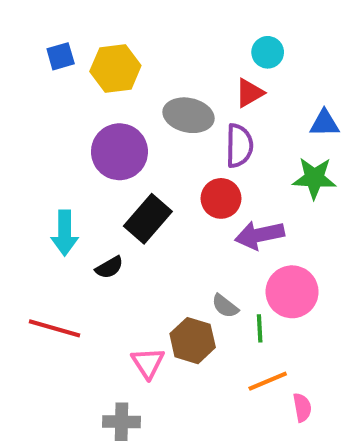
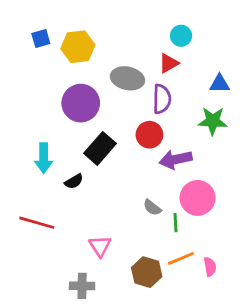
brown hexagon: (193, 341) -> (147, 272), moved
pink semicircle: (302, 408) -> (210, 267), moved

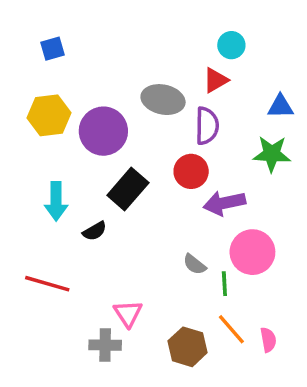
yellow hexagon: (78, 47) -> (49, 115), moved
orange line: (181, 258) -> (231, 329), turned 72
gray cross: (82, 286) -> (105, 345), moved

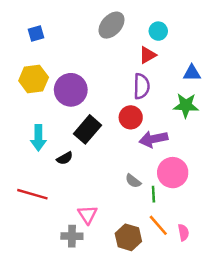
gray ellipse: (163, 100) -> (111, 25), moved, turned -60

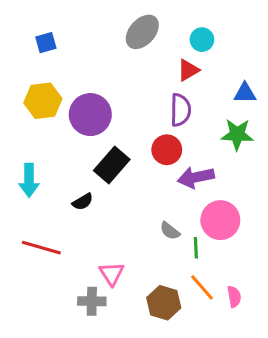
cyan arrow: (38, 138) -> (29, 180), moved

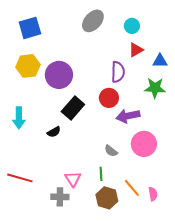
blue square: (46, 43) -> (30, 28), size x1.6
red triangle: (188, 70) -> (136, 50), moved
red line: (41, 248) -> (20, 178), moved
green line: (196, 248) -> (101, 174), moved

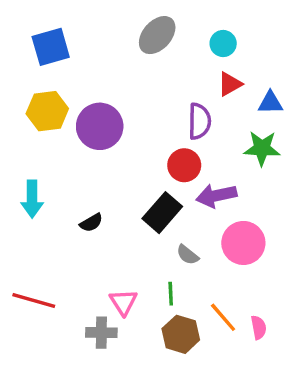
black rectangle: (73, 108) -> (162, 213), moved

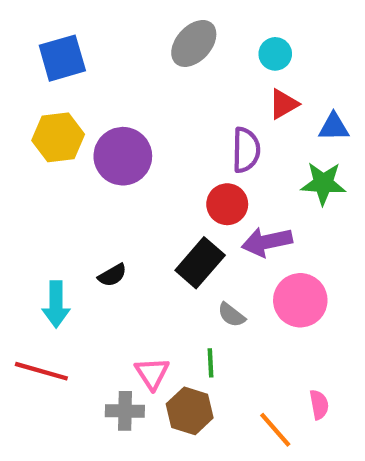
cyan arrow: (32, 199) -> (56, 304), moved
orange line: (223, 317) -> (275, 430), moved
brown hexagon: (181, 334) -> (190, 411), moved

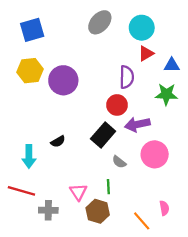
cyan circle: (275, 54) -> (142, 28), size x1.5
gray cross: (125, 411) -> (48, 210), moved

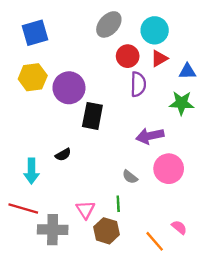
red circle: (117, 105) -> (128, 56), moved
black rectangle: (103, 135) -> (92, 116), moved, turned -30
pink semicircle: (164, 208) -> (179, 227), turned -40
gray cross: (48, 210) -> (53, 230), size x1.4

